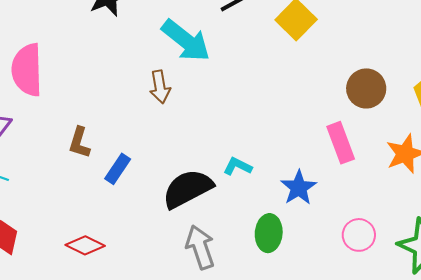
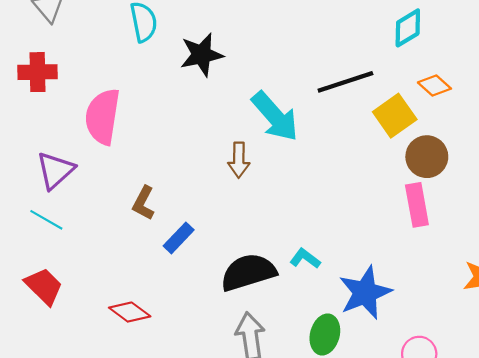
brown circle: (366, 88) -> (427, 157), moved
pink rectangle: (341, 143) -> (417, 205), moved
blue star: (299, 188) -> (365, 293), size x1.4

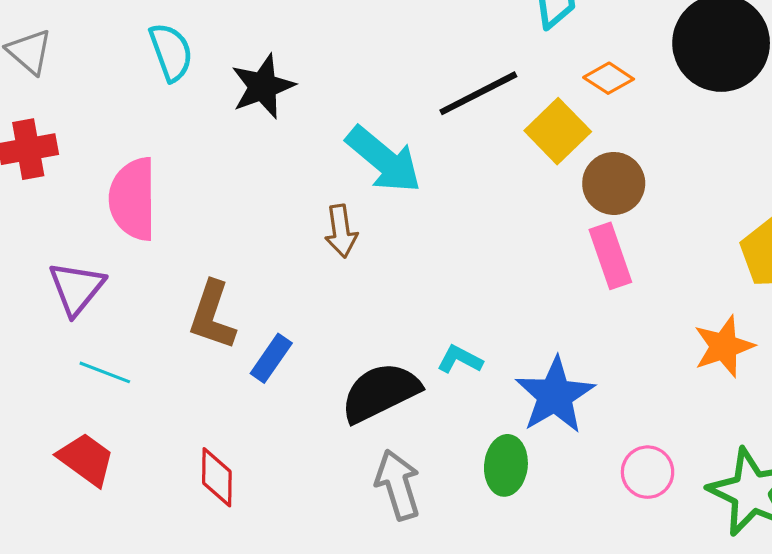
brown L-shape: (144, 203) -> (212, 315), size x1.4
cyan line: (46, 220) -> (105, 372), moved
red diamond: (130, 312) -> (217, 477), turned 63

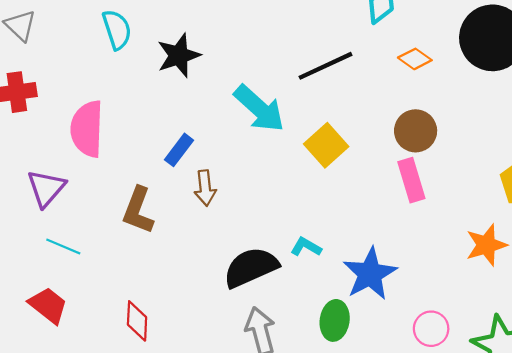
yellow square: (558, 131) -> (326, 145), moved
brown arrow: (341, 231) -> (205, 188), moved
blue rectangle: (271, 358) -> (179, 150), moved

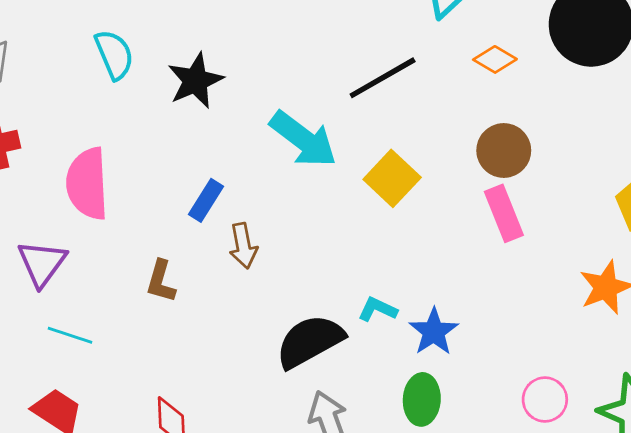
brown L-shape: (138, 210) -> (161, 281), size x0.7
blue star: (370, 274) -> (434, 332), moved, size x0.7

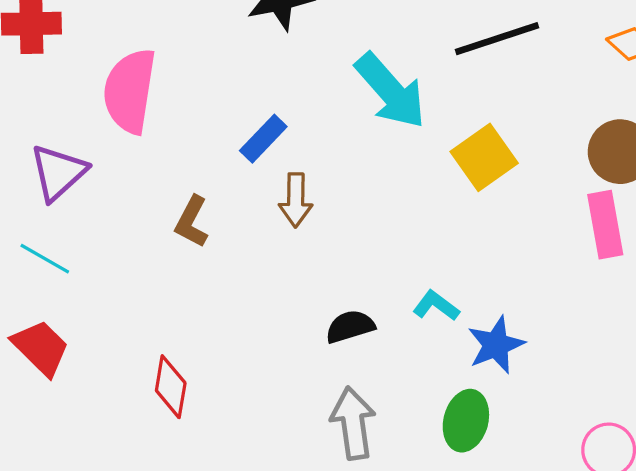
cyan line: (70, 335) -> (45, 259), moved
black semicircle: (310, 341) -> (350, 327), size x0.6

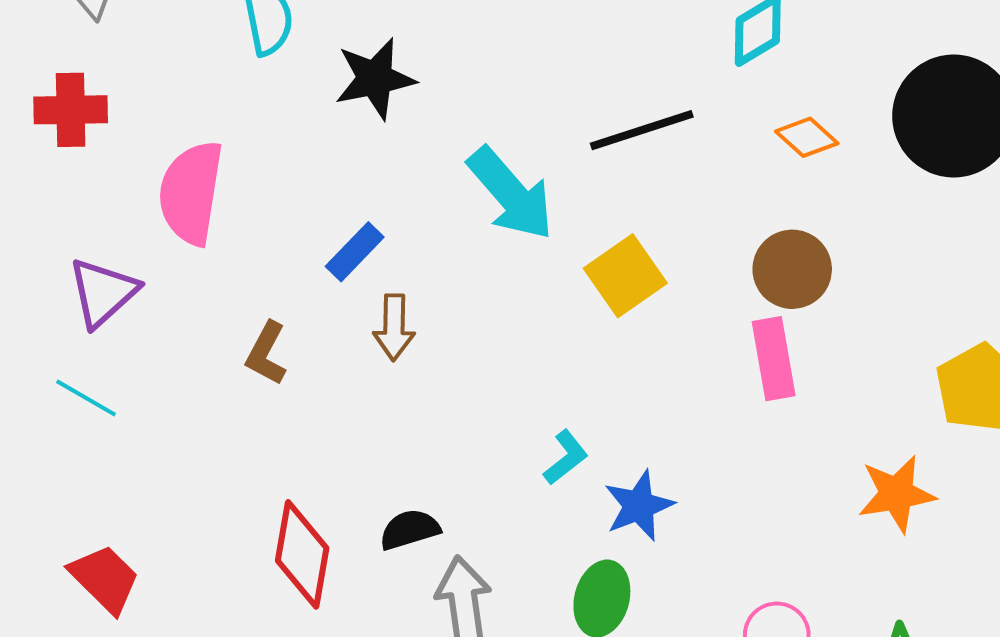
cyan L-shape: (436, 306) -> (566, 457), turned 105
black semicircle: (350, 327) -> (410, 529), moved
red trapezoid: (41, 348) -> (105, 579), moved
red diamond: (171, 387) -> (302, 554), moved, size x1.4

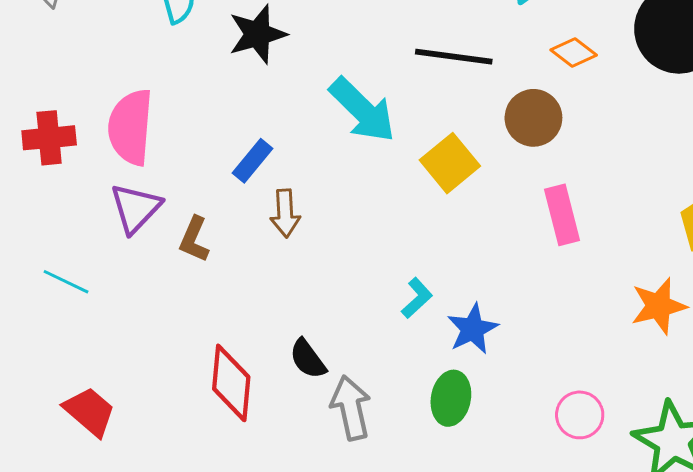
red cross: (71, 110) -> (49, 138), moved
black line: (642, 130) -> (454, 57), turned 30
brown circle: (792, 269) -> (533, 118), moved
purple triangle: (103, 292) -> (136, 208), moved
black semicircle: (410, 529) -> (308, 359), turned -105

